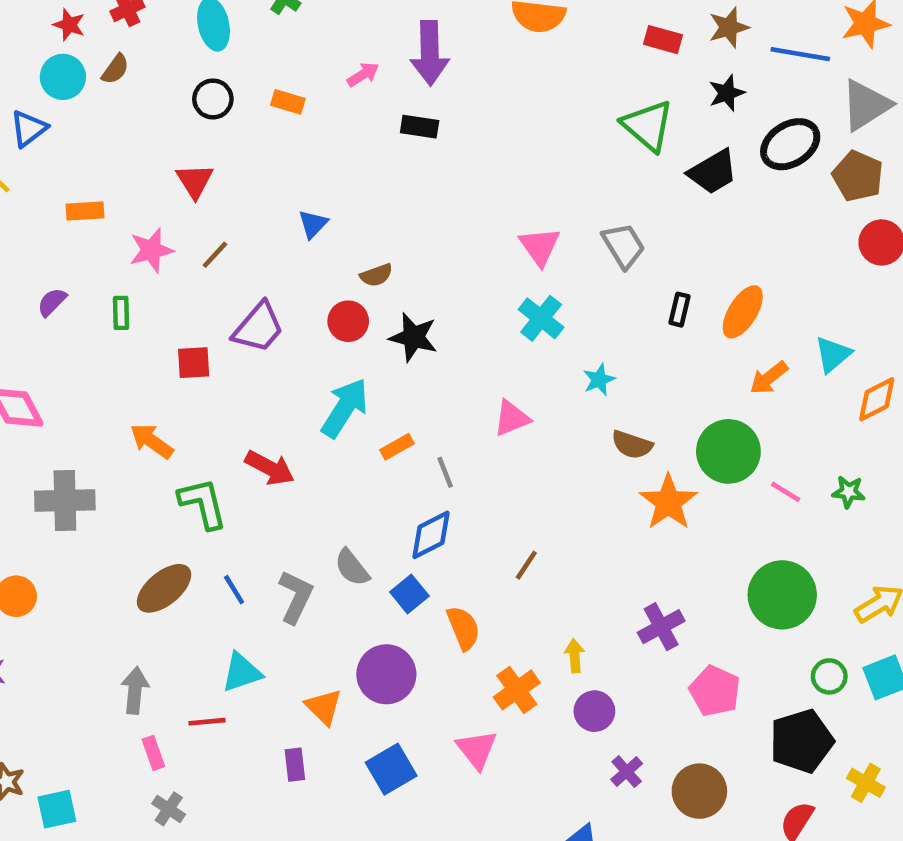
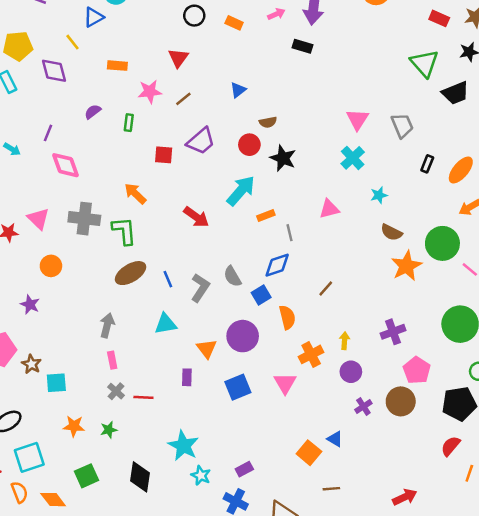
green L-shape: (203, 503) -> (124, 231), moved
red line: (207, 722) -> (143, 397), moved
brown circle: (699, 791) -> (401, 401), moved

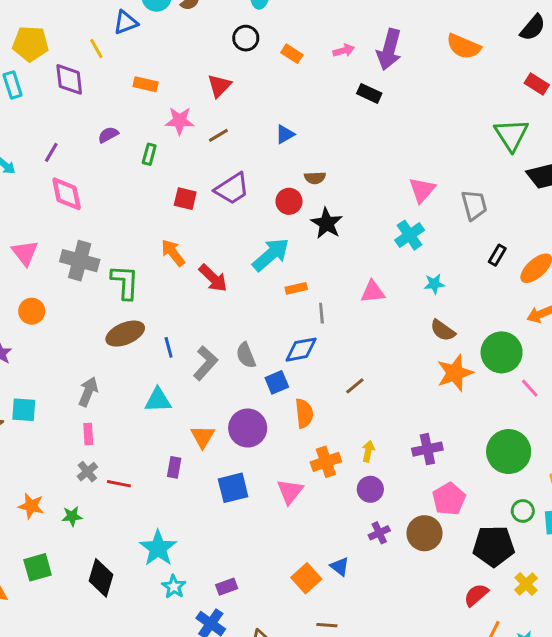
orange arrow: (135, 194) -> (173, 253), moved
cyan square: (56, 383) -> (24, 410), moved

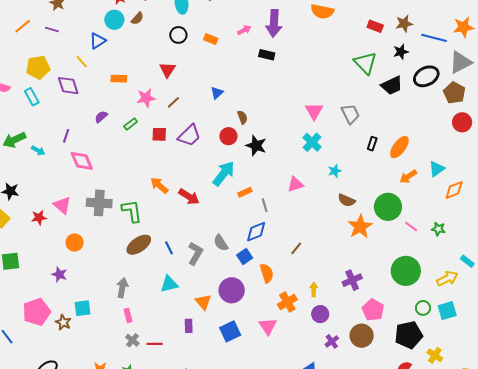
green rectangle: (149, 154) -> (131, 124), turned 48
brown semicircle: (315, 178) -> (242, 117), turned -96
red square: (185, 199) -> (159, 134), moved

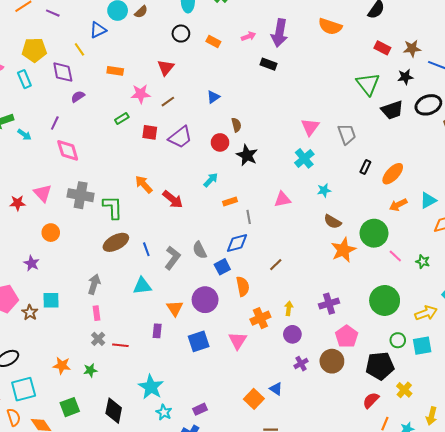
purple semicircle: (101, 117) -> (78, 97), moved
cyan arrow: (224, 174) -> (211, 180), size x0.6

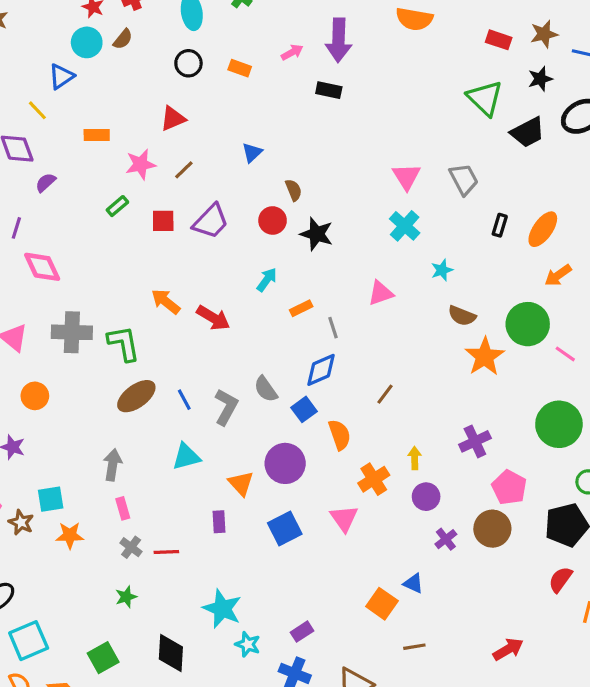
red triangle: (166, 68) -> (173, 119), turned 36
orange star: (62, 366) -> (70, 535), moved

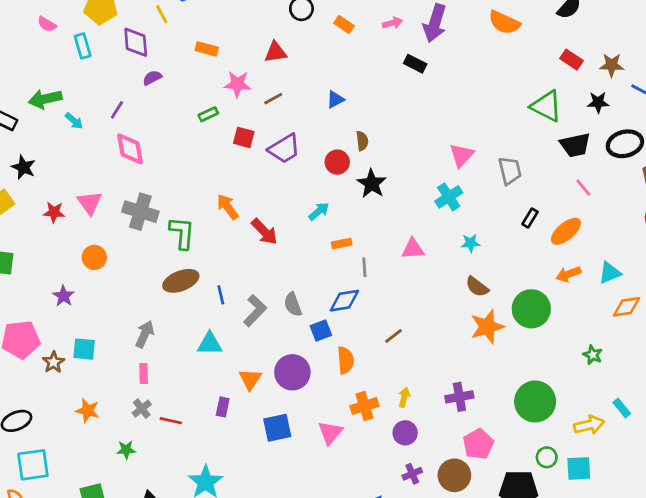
green triangle: (485, 98) -> (546, 106), turned -32
pink line: (565, 354) -> (583, 188), moved
orange star: (70, 535) -> (88, 411), moved

